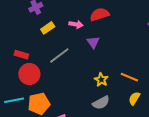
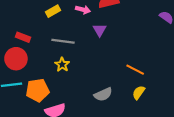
gray line: (59, 56) -> (63, 41), turned 40
red circle: (29, 74) -> (16, 59), moved
yellow star: (101, 80) -> (62, 65), moved

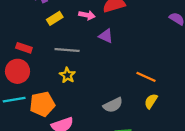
purple triangle: (100, 30) -> (106, 36), turned -32

